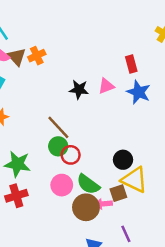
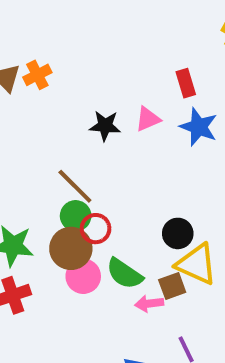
brown circle: (86, 207) -> (71, 248), moved

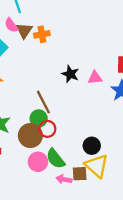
pink circle: (83, 276) -> (38, 162), moved

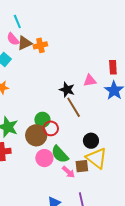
brown triangle: (24, 31) -> (25, 43), turned 35
black star: (70, 74) -> (67, 90), moved
brown line: (43, 102) -> (74, 107), moved
pink arrow: (64, 179) -> (68, 172), turned -144

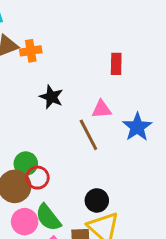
red rectangle: (113, 67) -> (116, 64), moved
black star: (67, 90) -> (51, 97), moved
brown line: (74, 107) -> (88, 135), moved

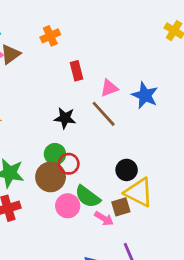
orange cross: (31, 51) -> (50, 36), moved
red rectangle: (116, 64) -> (77, 71), moved
black star: (51, 97) -> (65, 118), moved

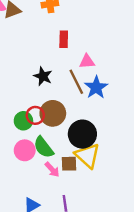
blue star: (145, 95) -> (96, 87), moved
green circle: (55, 154) -> (23, 121), moved
black circle: (127, 170) -> (82, 134), size x1.5
brown circle: (51, 177) -> (53, 113), moved

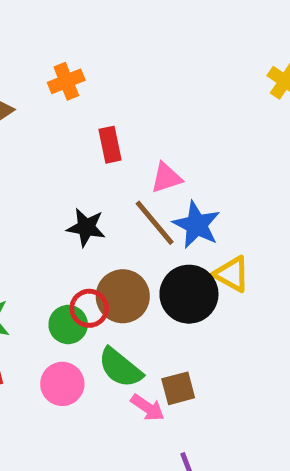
black circle: (82, 134) -> (189, 294), moved
pink circle: (25, 150) -> (62, 384), moved
yellow triangle: (87, 156) -> (232, 274), moved, size x0.7

